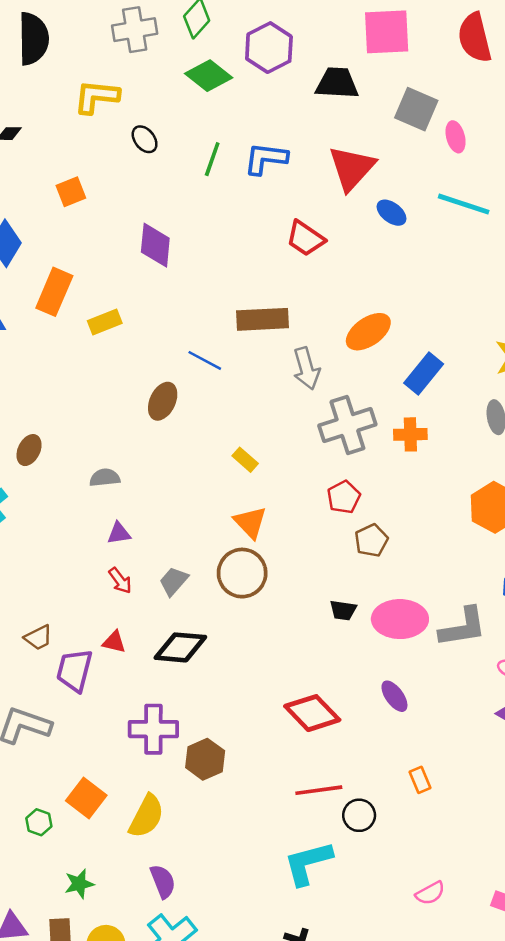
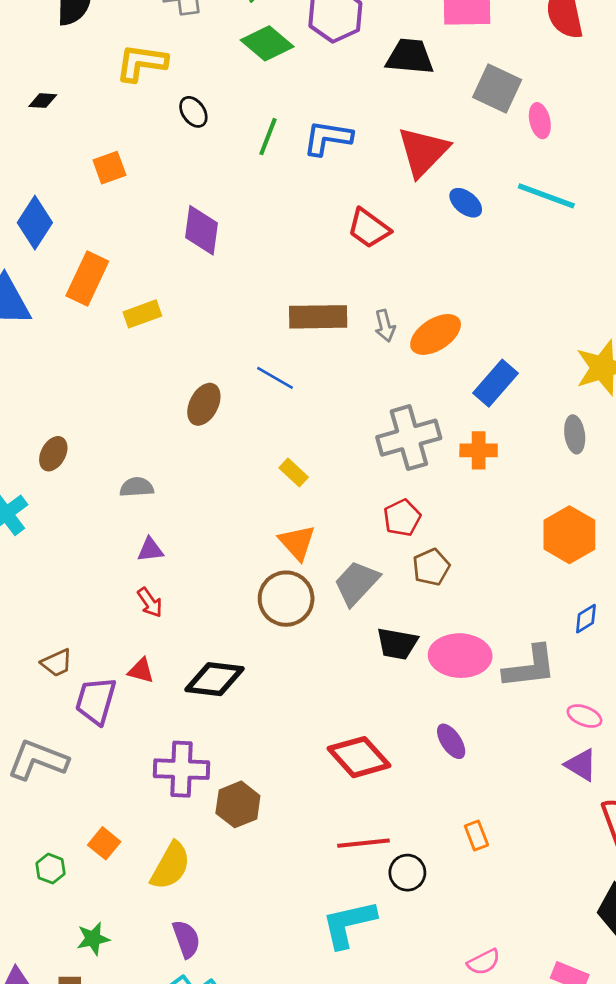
blue line: (205, 360) -> (275, 378), moved
gray arrow: (306, 368) -> (385, 326), moved, size x0.7
gray trapezoid: (174, 581) -> (357, 583), moved, size x1.4
black trapezoid: (343, 610) -> (397, 644), size x1.4
orange square: (86, 798) -> (104, 843), size x0.7

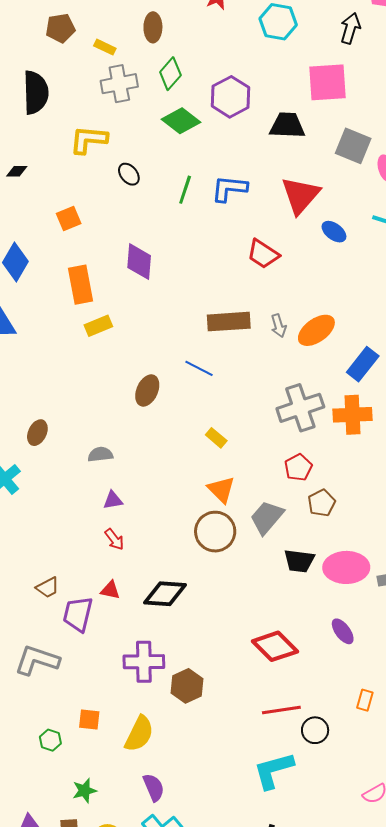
orange rectangle: (87, 279) -> (80, 285), moved, turned -33
orange cross: (479, 450) -> (352, 415), size x1.4
orange rectangle: (476, 835) -> (365, 700), turned 40
orange square: (104, 843) -> (89, 720), turned -30

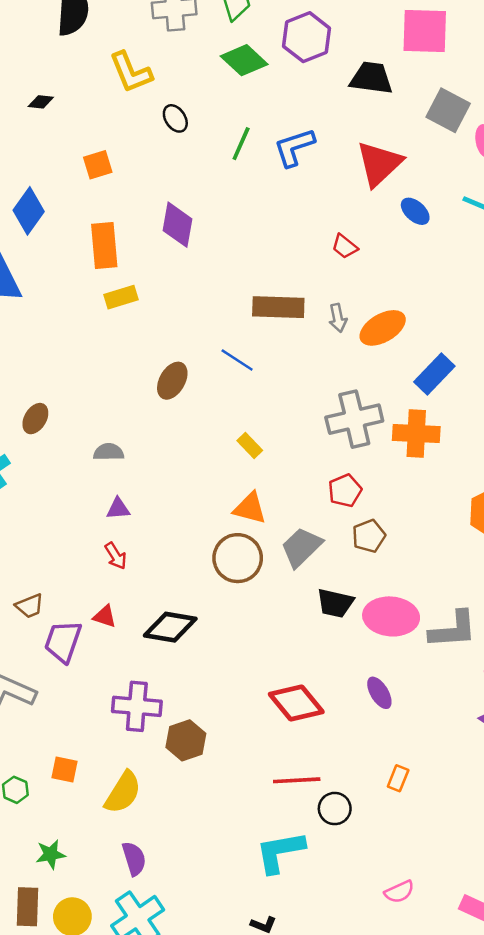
yellow L-shape: (89, 140) -> (131, 72), turned -123
blue L-shape: (229, 189) -> (294, 147), turned -30
red trapezoid: (263, 254) -> (345, 247), moved, size x0.7
orange triangle: (221, 490) -> (250, 508), turned -36

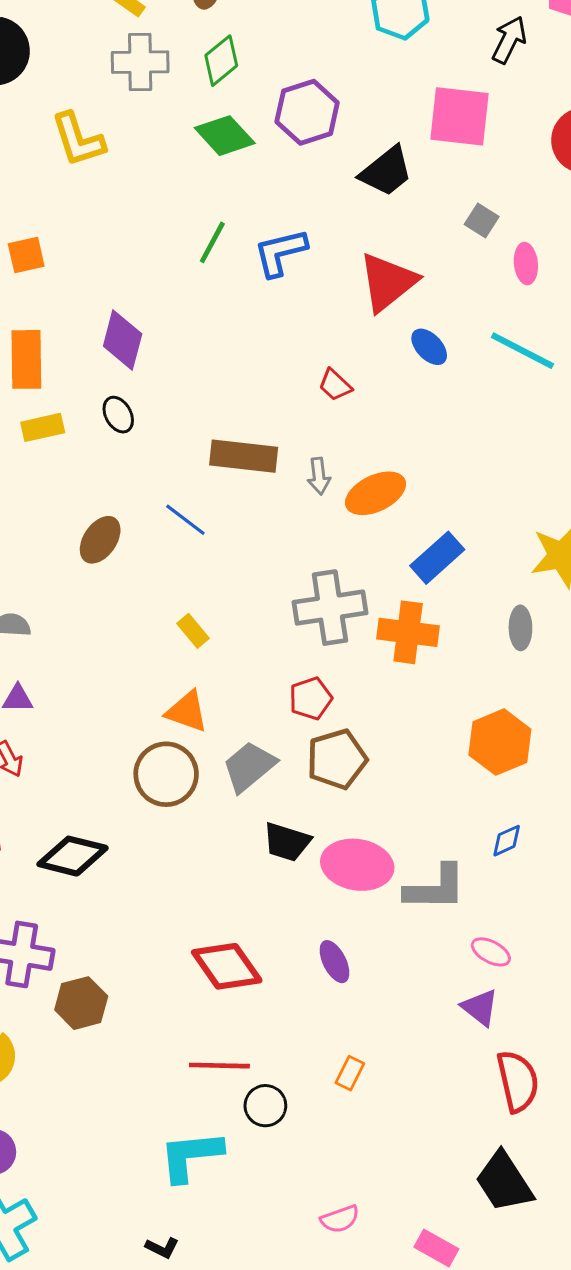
black trapezoid: (371, 78) -> (386, 171), turned 129
gray square: (448, 110) -> (482, 220), size x0.6
black ellipse: (175, 118) -> (118, 415), moved
brown pentagon: (369, 536) -> (337, 759), size x1.4

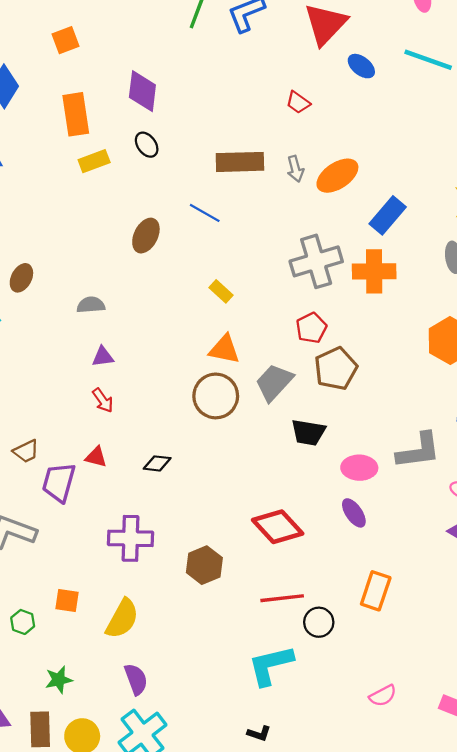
black diamond: (73, 856) -> (157, 463), size x0.6
pink ellipse: (357, 865) -> (359, 468), moved, size x0.7
brown hexagon: (81, 1003) -> (204, 565), moved
orange rectangle: (350, 1073) -> (376, 591), size x1.6

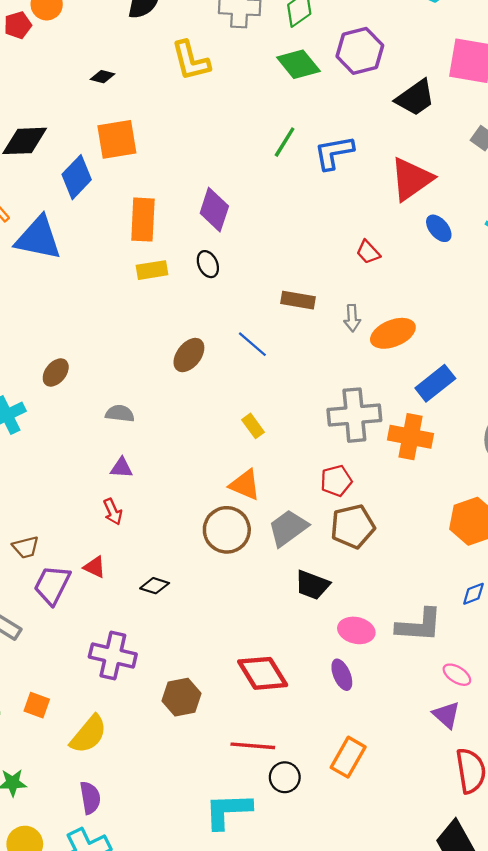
orange square: (66, 40) -> (117, 139), moved, size x1.5
brown rectangle: (240, 162) -> (298, 300), size x0.7

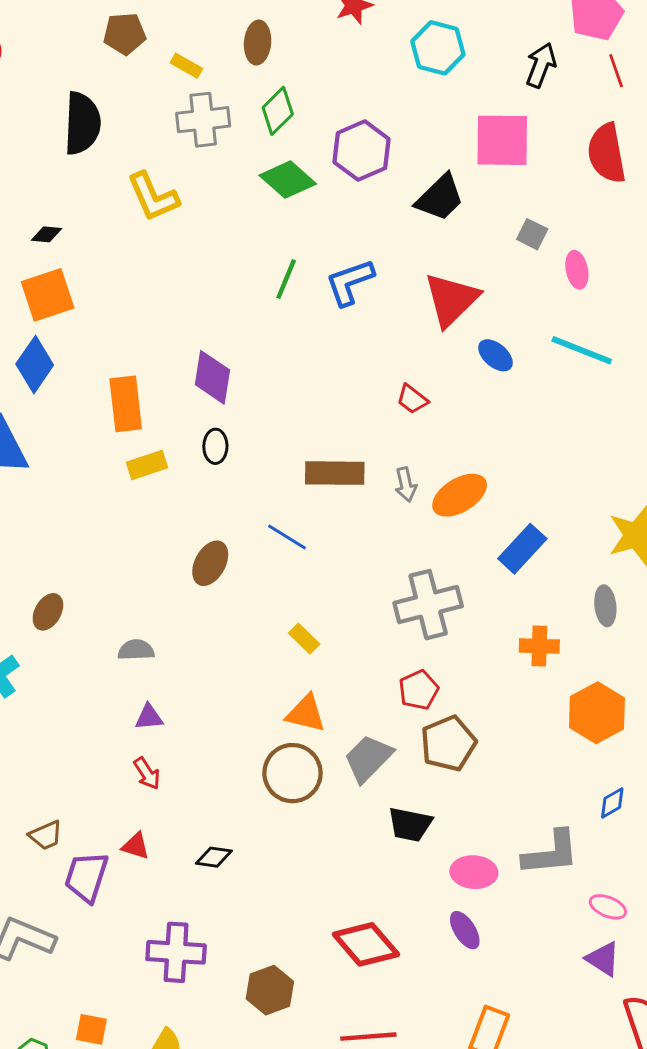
orange square: (117, 139) -> (48, 295), moved
black ellipse: (208, 264) -> (215, 446), turned 35
brown rectangle: (298, 300) -> (335, 473), size x1.4
orange cross: (411, 437) -> (539, 646), moved, size x0.7

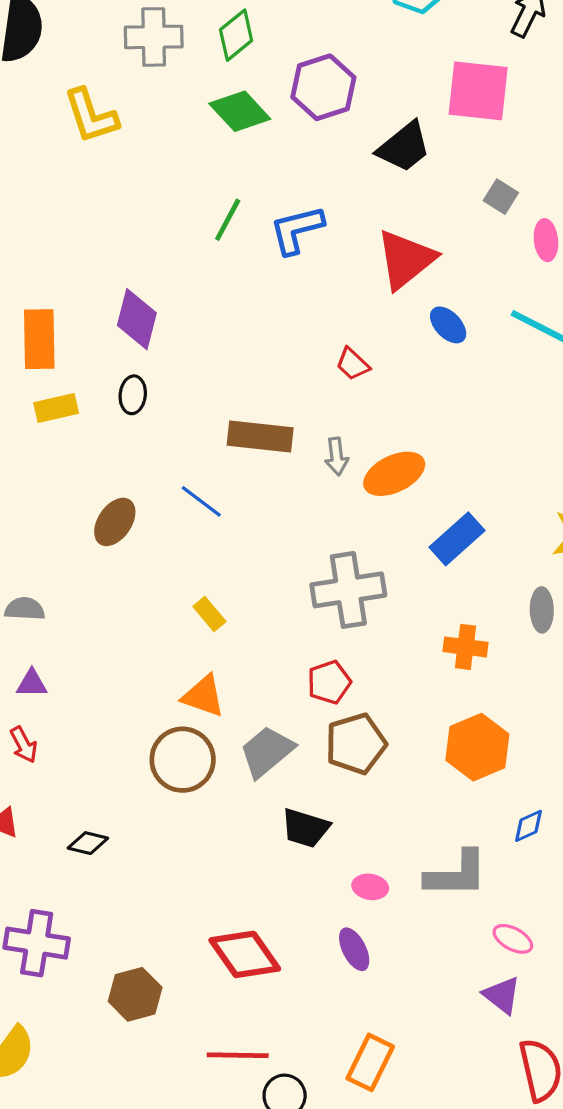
orange hexagon: (597, 713) -> (477, 747), moved
pink ellipse: (474, 872) -> (370, 887), size x0.7

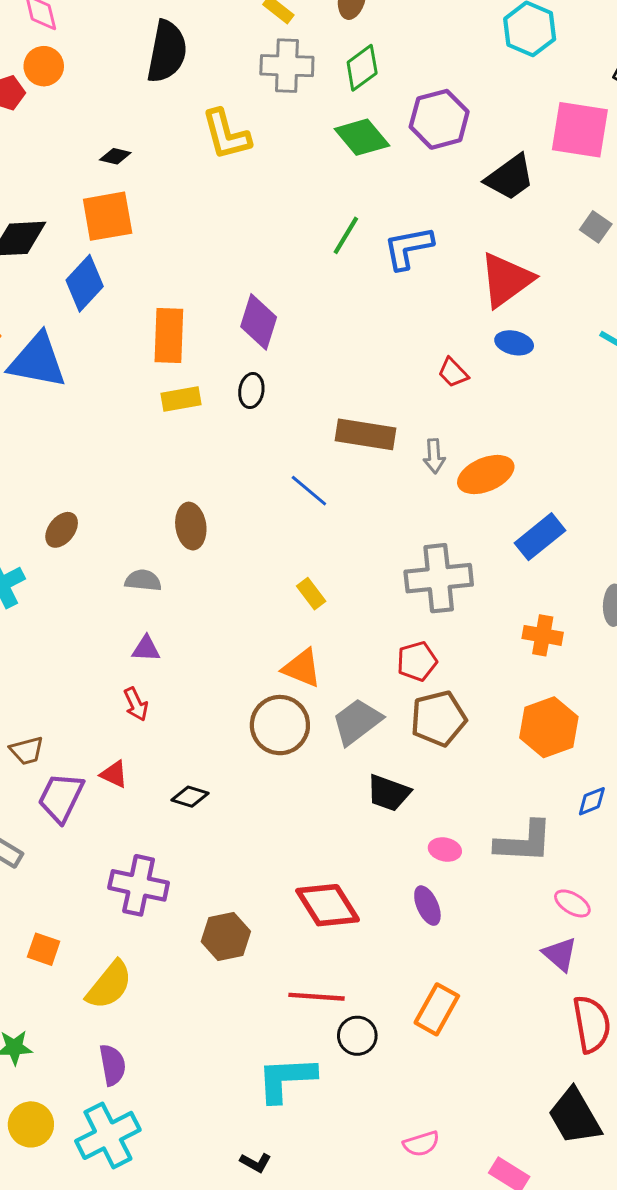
blue ellipse: (448, 325) -> (514, 343), moved, turned -36
brown ellipse: (115, 522) -> (191, 526), moved, turned -45

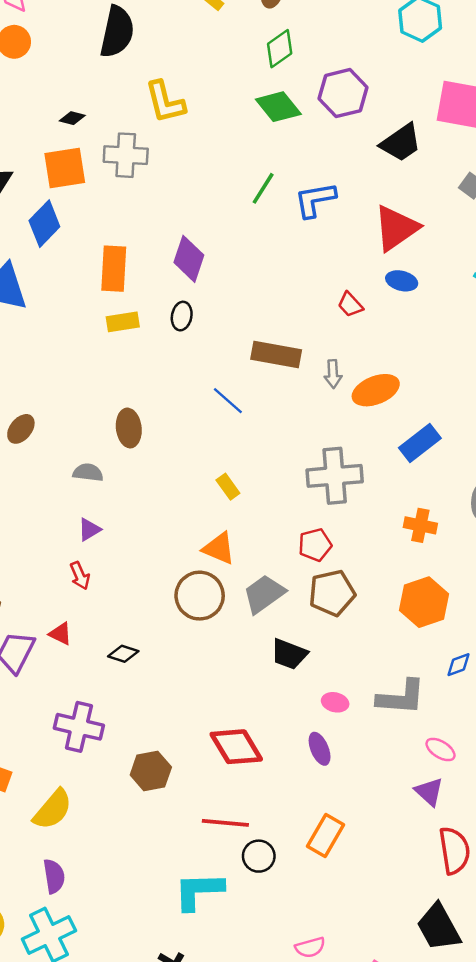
gray cross: (287, 66) -> (126, 155), moved
purple triangle: (146, 649) -> (89, 530), turned -35

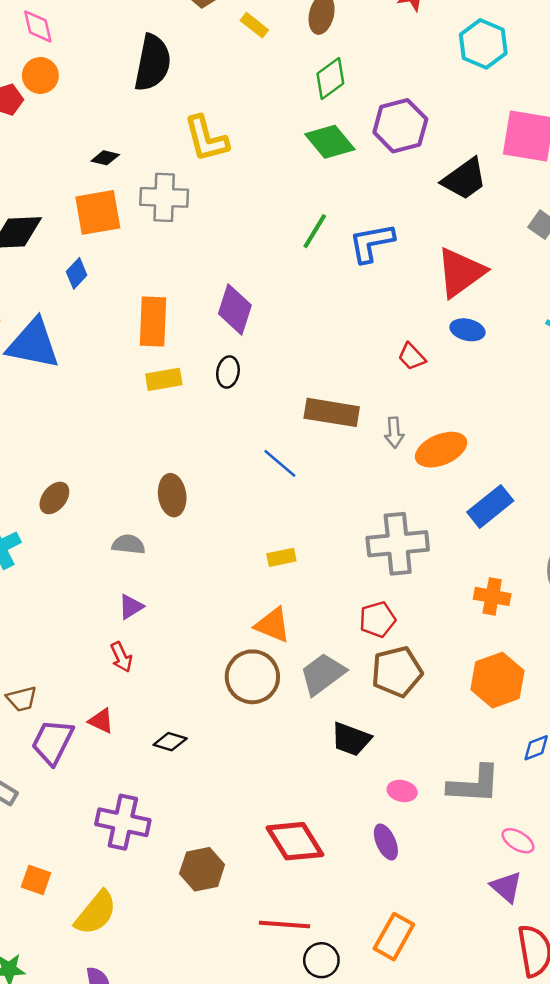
blue diamond: (44, 224) -> (77, 273), size x0.6
yellow rectangle: (228, 487) -> (281, 557), turned -65

